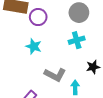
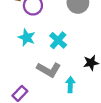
cyan cross: (77, 40) -> (58, 40), moved, turned -35

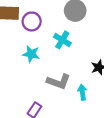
cyan cross: (58, 40) -> (62, 40), moved

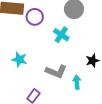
cyan star: (31, 54) -> (19, 59), moved

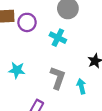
gray L-shape: (56, 72) -> (58, 78), turned -85

